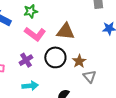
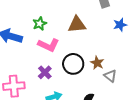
brown triangle: (66, 31) -> (77, 24), moved

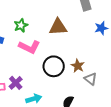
purple cross: (45, 72) -> (16, 83), moved

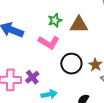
green star: (21, 25) -> (55, 20), moved

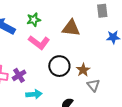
green star: (55, 20) -> (34, 20), moved

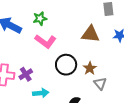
brown triangle: (71, 28) -> (91, 34), moved

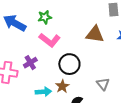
brown star: (90, 68) -> (62, 86), moved
purple cross: (26, 74) -> (30, 63), moved

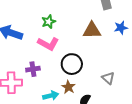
green star: (45, 17) -> (49, 22), moved
purple cross: (30, 63) -> (33, 69), turned 32

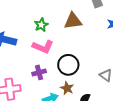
brown triangle: (92, 30) -> (73, 21), moved
purple cross: (33, 69) -> (39, 72), moved

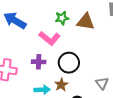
green star: (41, 25) -> (62, 18), moved

